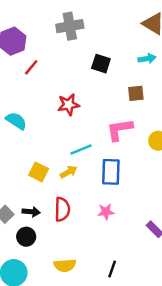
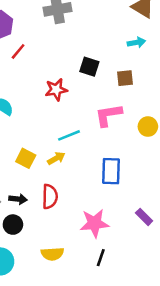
black square: (101, 64) -> (89, 67), moved
blue rectangle: (111, 172) -> (111, 171), moved
pink star: (106, 212) -> (94, 223), moved, size x1.6

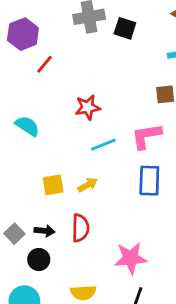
black square: (89, 67) -> (125, 28), moved
cyan line: (69, 135) -> (103, 145), moved
yellow square: (26, 158) -> (53, 185), turned -36
blue rectangle: (111, 171) -> (149, 181), moved

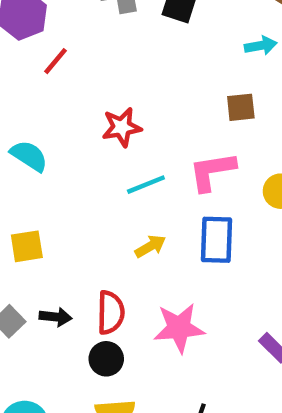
yellow square: (53, 185) -> (27, 246), moved
yellow arrow: (88, 185) -> (150, 246), moved
pink star: (131, 258) -> (179, 328), moved
black circle: (39, 260) -> (106, 359), moved

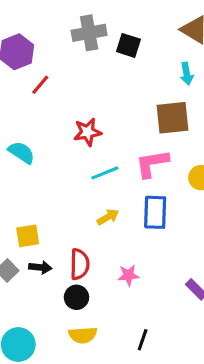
cyan arrow: (261, 46) -> (187, 74), turned 90
brown square: (241, 107) -> (173, 118), size x1.6
yellow square: (27, 246) -> (28, 236), moved
pink star: (179, 328) -> (128, 275), size x0.6

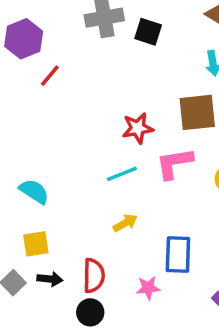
red star: (88, 132) -> (138, 128), moved
cyan semicircle: (21, 152) -> (34, 191), moved
blue rectangle: (155, 212) -> (178, 254), moved

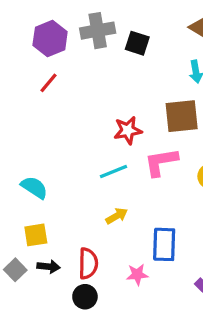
purple hexagon: (24, 39) -> (50, 38), moved

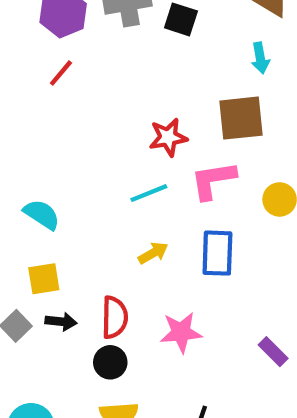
blue rectangle: (164, 244) -> (217, 253), moved
pink star: (137, 275) -> (181, 332), size x1.4

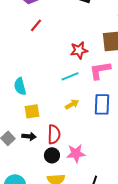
red line: (61, 73) -> (36, 25), moved
cyan semicircle: (42, 214) -> (20, 86), turned -138
yellow square: (44, 279) -> (32, 111), moved
pink star: (181, 332) -> (76, 153), moved

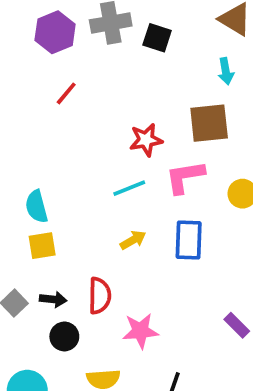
yellow square: (32, 111) -> (42, 246), moved
black circle: (52, 155) -> (64, 336), moved

